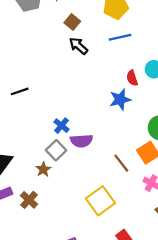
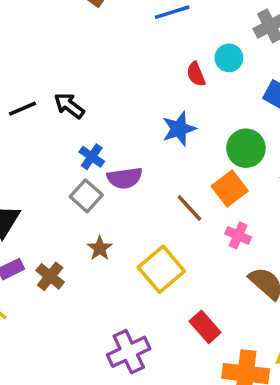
black arrow: (78, 46) -> (69, 106), moved
blue star: (120, 100) -> (179, 129), moved
brown star: (43, 169) -> (100, 248), moved

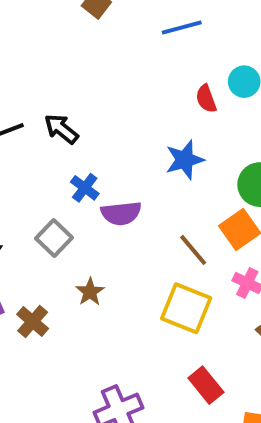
gray square: (86, 196) -> (54, 238), moved
yellow square: (161, 269) -> (186, 308), moved, turned -30

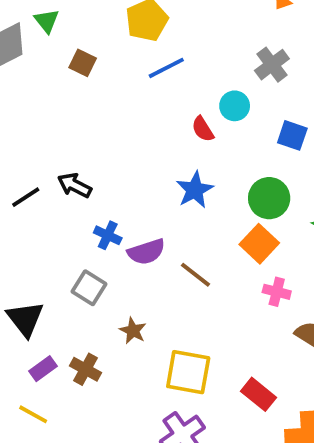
brown line: (193, 250) -> (195, 275), moved
yellow square: (186, 308) -> (188, 372), moved

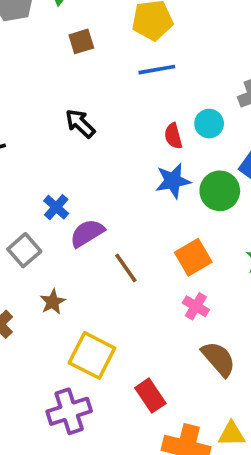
brown square: (83, 63) -> (81, 41), turned 30
black arrow: (75, 185) -> (80, 123), moved
blue star: (195, 190) -> (173, 181), moved
green circle: (269, 198) -> (220, 191), moved
purple semicircle: (146, 252) -> (87, 233), turned 150

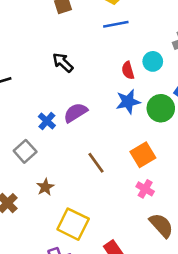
purple semicircle: (87, 233) -> (76, 113), moved

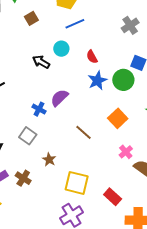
cyan circle: (153, 61) -> (61, 49), moved
pink cross: (145, 189) -> (126, 152), moved, turned 32

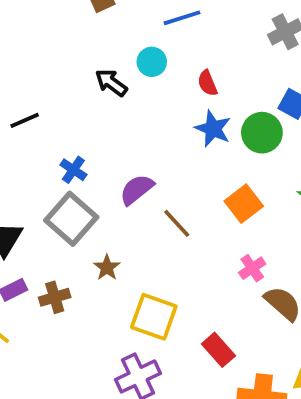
blue star: (97, 80) -> (213, 129), turned -30
purple semicircle: (59, 98) -> (137, 190), moved
blue cross: (39, 109) -> (73, 170), moved
gray square: (28, 136) -> (71, 219), size x1.5
brown cross: (23, 178) -> (55, 297), turned 35

